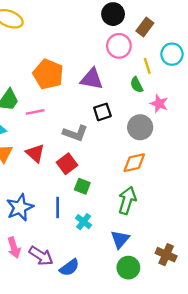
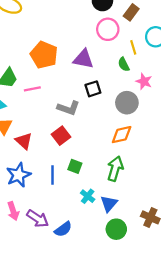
red triangle: (35, 153) -> (24, 141), moved
green square: (82, 186) -> (75, 166), moved
cyan cross: (84, 222) -> (88, 196), moved

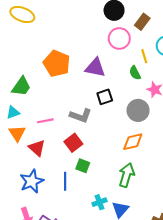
pink line: (32, 89) -> (45, 121), moved
green square: (75, 166) -> (83, 166), moved
cyan cross: (88, 196) -> (99, 202), turned 32

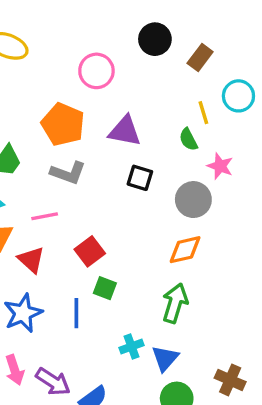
pink circle: (119, 38) -> (96, 71), moved
black square: (105, 97) -> (140, 178), turned 35
gray L-shape: (81, 116) -> (68, 173), moved

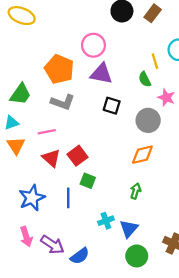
brown rectangle: (200, 58) -> (153, 13), moved
pink circle: (96, 71) -> (93, 45), moved
red triangle: (31, 260) -> (51, 158), moved
green arrow: (175, 303) -> (136, 191), size x0.6

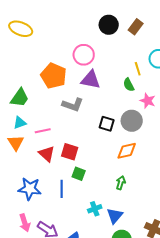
gray L-shape: (63, 102) -> (73, 105), moved
black square: (112, 106) -> (107, 124), moved
cyan triangle: (11, 123) -> (20, 123), moved
red square: (77, 156) -> (70, 152), turned -36
blue star: (32, 198) -> (30, 189), turned 30

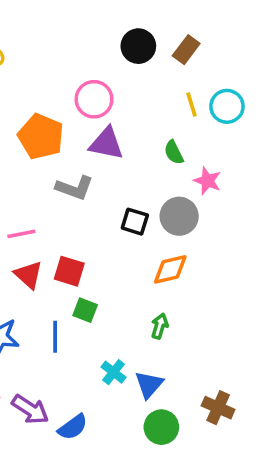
yellow line: (138, 69) -> (191, 105), moved
cyan cross: (95, 209) -> (114, 372), turned -32

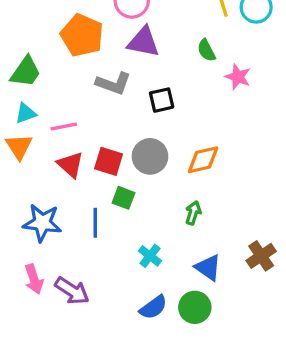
gray circle: (179, 216) -> (150, 156), moved
black square: (135, 222) -> (162, 100), moved, turned -30
blue triangle: (149, 385) -> (208, 268), moved, turned -36
brown cross: (218, 408) -> (261, 256), moved, turned 32
blue semicircle: (73, 427) -> (153, 307), moved

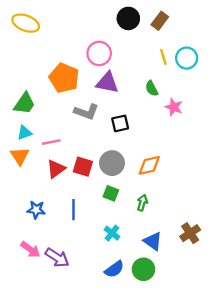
red triangle: (70, 165) -> (56, 169), turned 42
green square: (123, 198) -> (111, 193), moved
blue star: (42, 223) -> (36, 210), size x0.7
pink arrow: (34, 279) -> (30, 249), turned -36

